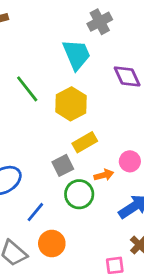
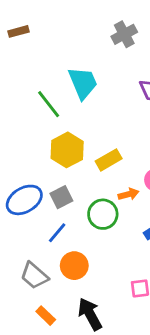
cyan trapezoid: (76, 55) -> (83, 83), moved
yellow hexagon: (71, 104) -> (67, 150), moved
gray square: (63, 165) -> (61, 197), moved

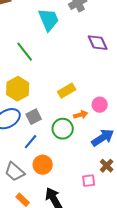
cyan trapezoid: (83, 83) -> (49, 20), moved
yellow hexagon: (67, 150) -> (18, 89), moved

